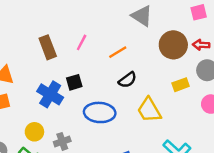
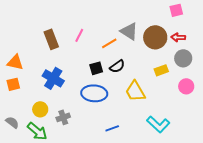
gray triangle: (142, 16) -> (129, 31), moved
black square: (74, 82) -> (96, 68), moved

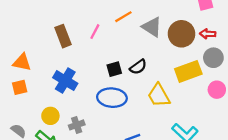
orange line: (109, 43) -> (123, 17), moved
yellow rectangle: (161, 70) -> (188, 71), size x1.6

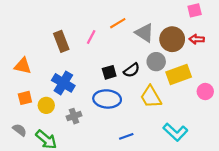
gray circle: (213, 58) -> (156, 62), moved
orange square: (20, 87) -> (25, 98), moved
yellow circle: (50, 116) -> (46, 105), moved
gray cross: (77, 125) -> (74, 116), moved

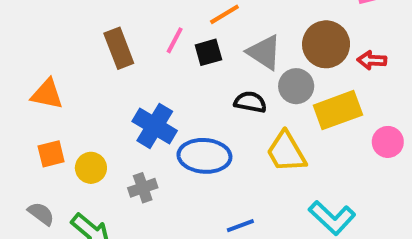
gray triangle: (144, 33) -> (264, 52), moved
red arrow: (197, 39) -> (372, 60), moved
black semicircle: (132, 70) -> (250, 102), turned -133
black square: (109, 72) -> (208, 52), moved
blue cross: (63, 83) -> (155, 126), moved

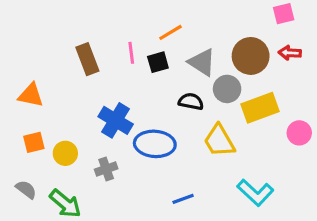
pink line: (175, 40) -> (131, 53), turned -35
red arrow: (372, 60) -> (290, 53), moved

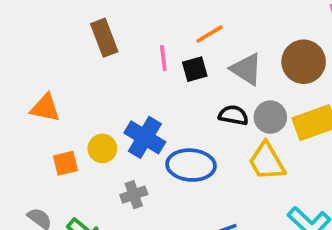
brown rectangle: (87, 59) -> (104, 38), moved
gray circle: (227, 89) -> (270, 117), moved
orange square: (34, 142) -> (65, 163), moved
yellow circle: (65, 153) -> (102, 148), moved

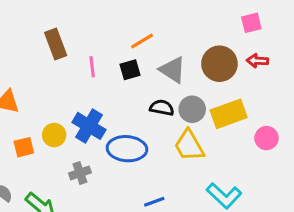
pink line: (163, 58) -> (92, 67), moved

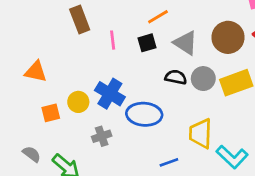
yellow trapezoid: (189, 146) -> (201, 133), moved, turned 32

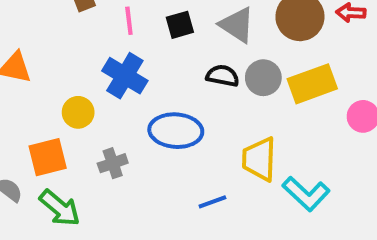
blue cross: (110, 94) -> (125, 76), moved
orange square: (51, 113) -> (48, 157), moved, size x1.4

